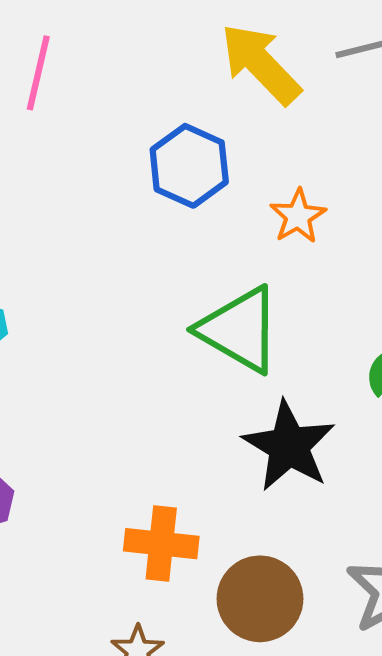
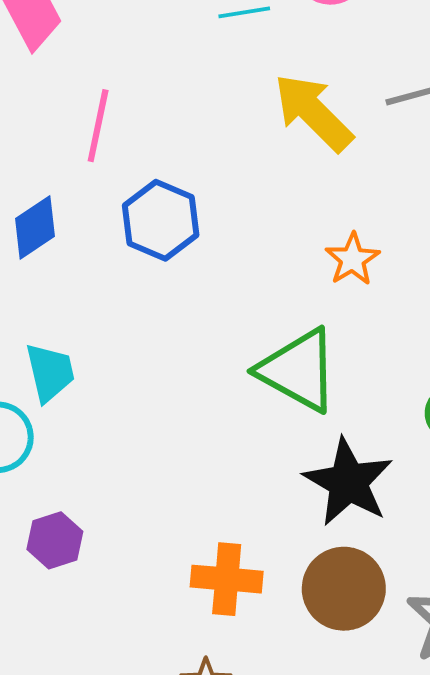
blue hexagon: (189, 166) -> (161, 220), moved
brown circle: (260, 599) -> (344, 589), moved

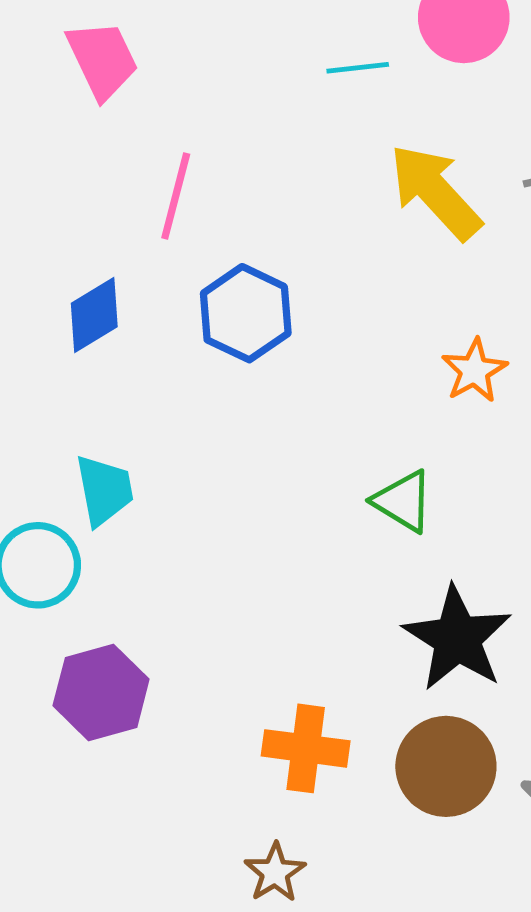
green triangle: (298, 370) -> (403, 501), size x0.6
purple hexagon: (55, 540) -> (101, 692), size x1.4

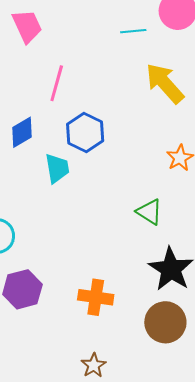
cyan trapezoid: (104, 490) -> (57, 168), moved
orange cross: (306, 748) -> (96, 297), moved

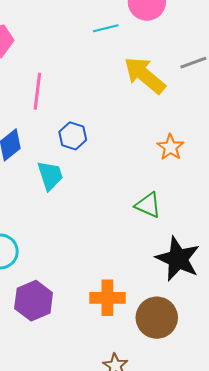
blue hexagon: (85, 132) -> (73, 136), size x0.7
brown circle: (165, 322) -> (157, 318), moved

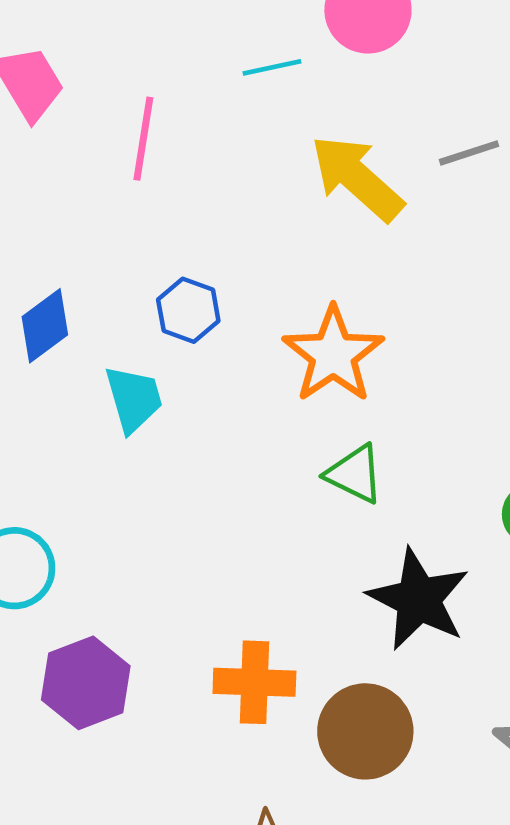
pink line: (37, 91) -> (143, 139), moved
orange star: (170, 147) -> (333, 355), moved, size x1.6

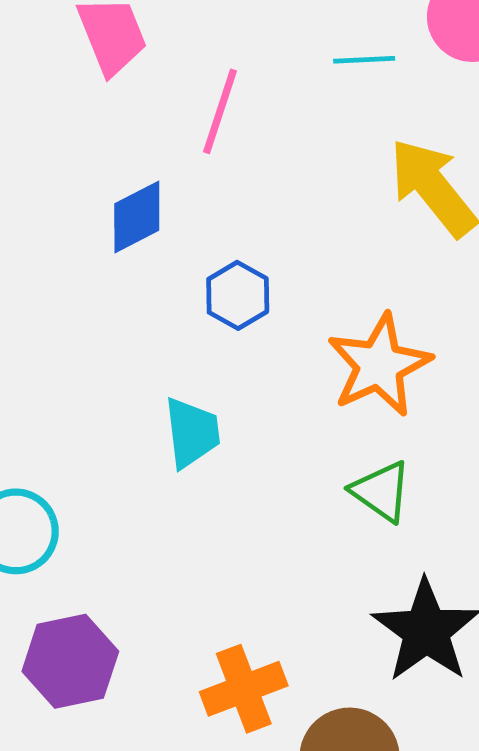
blue diamond: (45, 326) -> (137, 217), moved
cyan trapezoid: (134, 399) -> (192, 433), moved
orange cross: (254, 682) -> (244, 689), turned -32

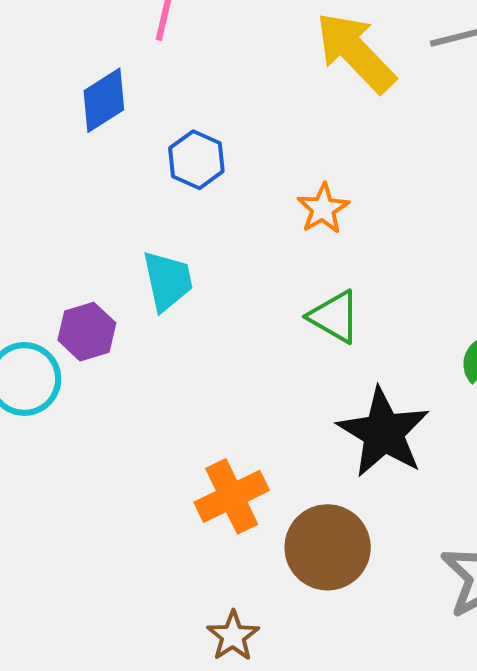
orange star: (379, 365) -> (323, 209), size x0.6
purple hexagon: (70, 661) -> (87, 332), moved, size x0.7

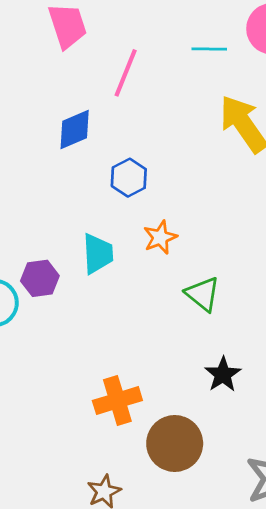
orange star: (323, 209) -> (160, 237), moved
black star: (383, 433) -> (223, 374), size x0.6

